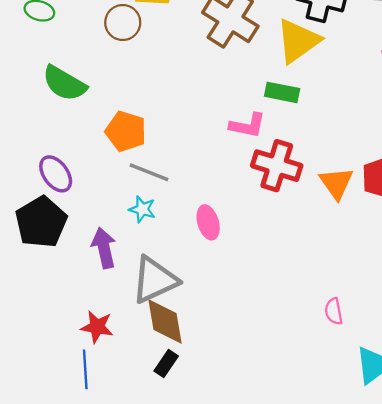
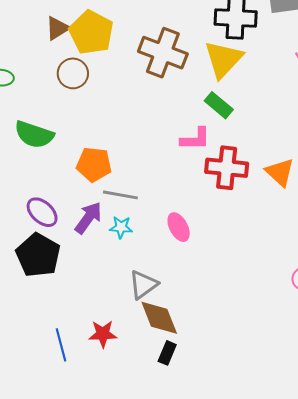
green rectangle: (282, 92) -> (219, 105), turned 40
purple arrow: (104, 248) -> (88, 218), moved, turned 60
gray triangle: (155, 280) -> (143, 285), size x0.7
blue line: (85, 369) -> (61, 345), moved

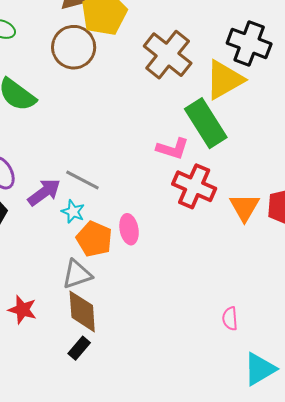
brown circle: (73, 73) -> (74, 47), size x1.4
green rectangle: (219, 105) -> (206, 123), size x1.6
orange pentagon: (94, 164) -> (94, 239), moved

